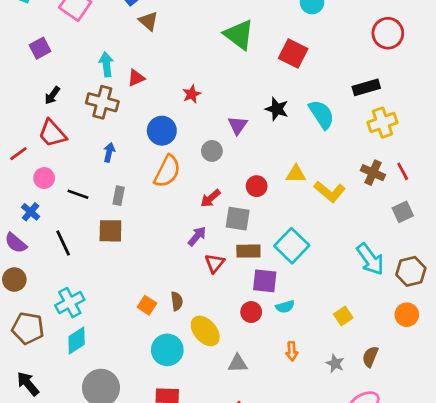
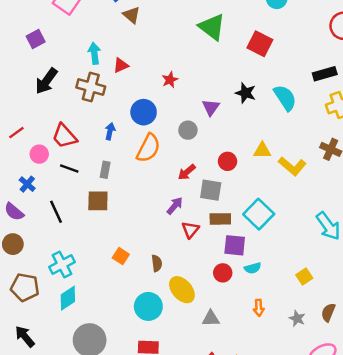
black arrow: (52, 95) -> (46, 81), size x1.6
red trapezoid: (52, 133) -> (64, 136), moved
blue arrow: (109, 152) -> (110, 131), moved
orange square: (147, 305) -> (121, 256), moved

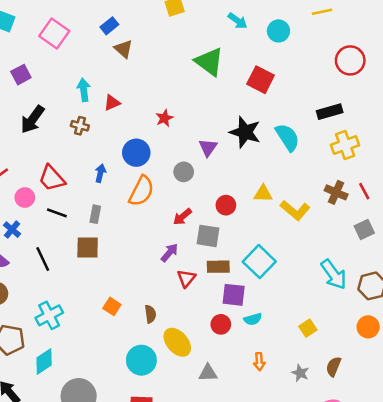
brown cross: (91, 87) -> (80, 126), size x0.6
black star: (246, 93) -> (245, 132), size x1.4
cyan diamond: (68, 298) -> (44, 361), moved

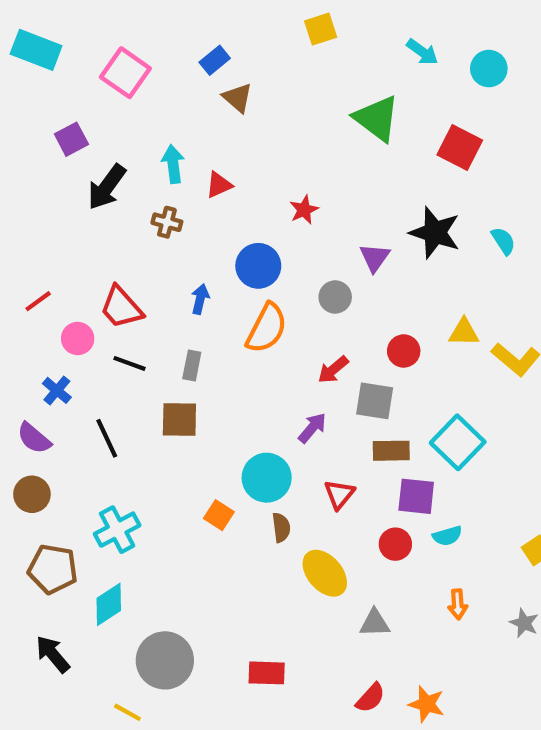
black arrow: (33, 119) -> (107, 187), moved
cyan semicircle: (287, 137) -> (503, 241), size x0.6
red triangle: (186, 278) -> (339, 494), moved
cyan circle: (141, 360) -> (267, 478), moved

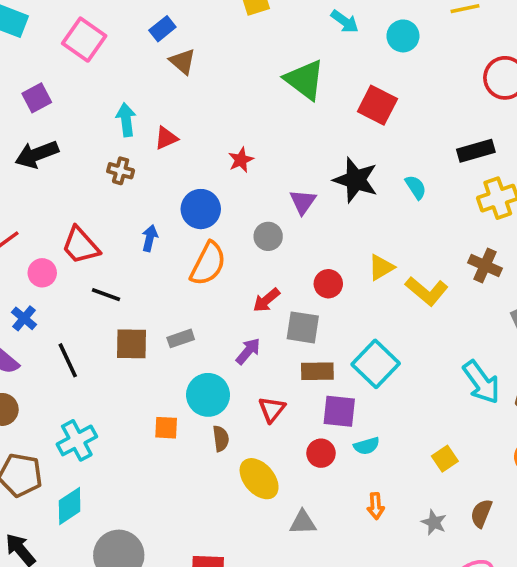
black arrow: (107, 187) -> (37, 154), moved, turned 33
yellow triangle: (464, 332) -> (381, 267), turned -32
black line: (130, 363) -> (106, 295), moved
gray rectangle: (192, 366) -> (181, 338), moved, turned 60
orange square: (219, 515) -> (166, 428), turned -30

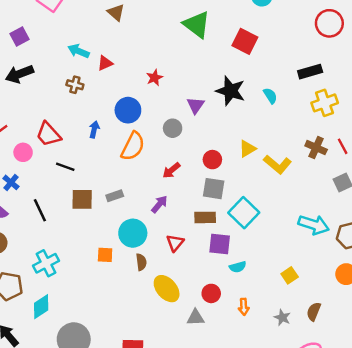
cyan arrow: (126, 120) -> (79, 51), turned -60
gray square: (303, 327) -> (214, 189), moved
cyan arrow: (481, 382) -> (314, 225), turned -36
red circle: (321, 453) -> (211, 293), moved

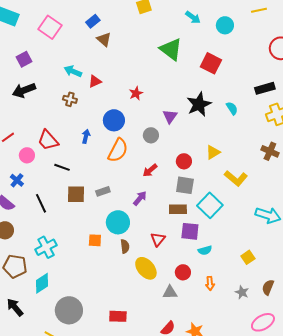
black star: (230, 91) -> (199, 104), turned 30
yellow L-shape: (278, 164) -> (236, 178), moved
red triangle: (175, 243) -> (158, 239), moved

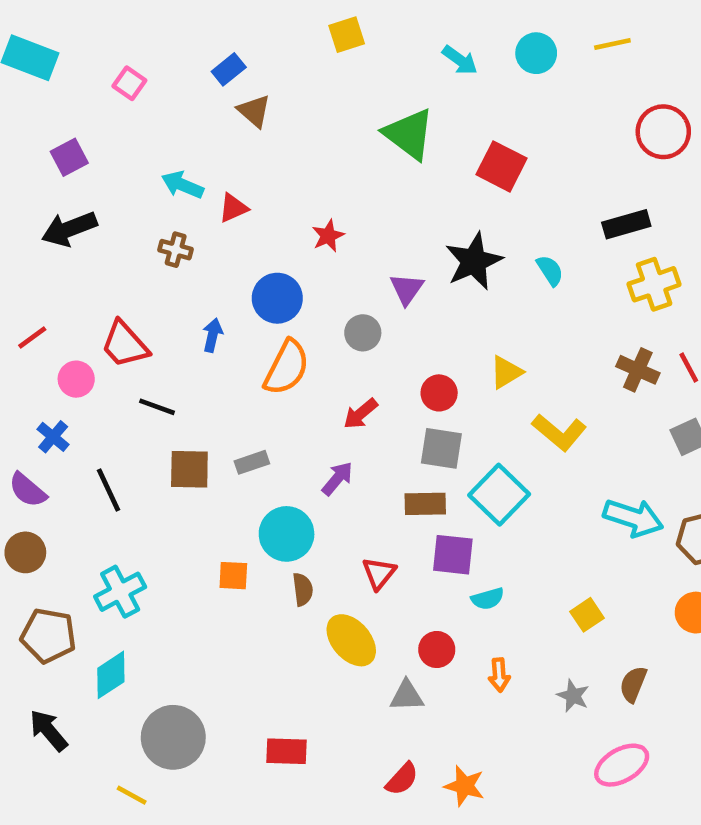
cyan circle: (225, 25) -> (536, 53), moved
pink square: (50, 27) -> (129, 83), size x0.6

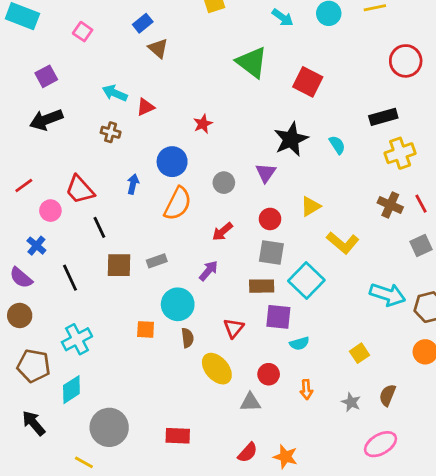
purple triangle: (407, 289) -> (266, 173), moved
black line: (157, 407) -> (99, 227), turned 45

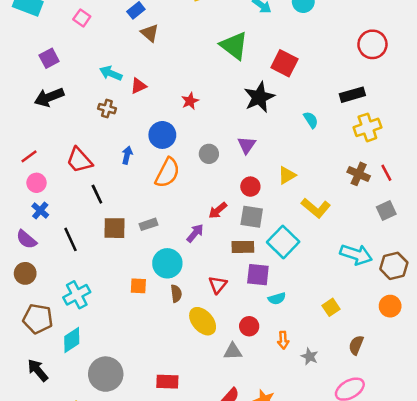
black star: (291, 139) -> (259, 97), moved
pink circle: (50, 211) -> (36, 183), moved
red arrow: (222, 232) -> (218, 210), moved
gray star: (351, 402) -> (310, 356), moved

